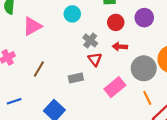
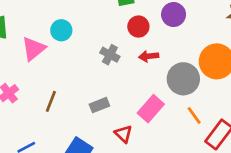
cyan circle: (72, 14) -> (61, 30), moved
red triangle: (95, 59) -> (123, 134), moved

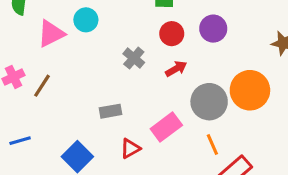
red arrow: (149, 56) -> (176, 69), turned 144
brown line: (51, 101) -> (42, 86), moved
red triangle: (123, 134) -> (130, 148), turned 36

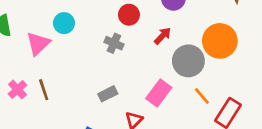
red circle: (172, 34) -> (129, 15), moved
red arrow: (176, 69) -> (163, 36), moved
brown line: (42, 86) -> (44, 90), turned -35

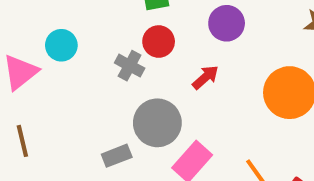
gray cross: (114, 43) -> (130, 66), moved
gray circle: (188, 61) -> (157, 123), moved

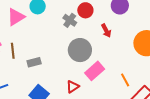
red arrow: (205, 77) -> (106, 31), turned 96
gray rectangle: (117, 156) -> (34, 62), moved

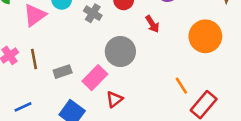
gray cross: (70, 20) -> (93, 13), moved
pink rectangle: (95, 71) -> (95, 78), moved

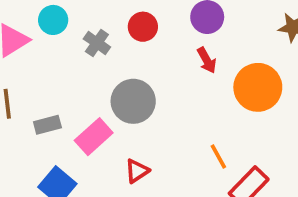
red arrow: (152, 24) -> (207, 60), moved
red triangle: (115, 99) -> (137, 171), moved

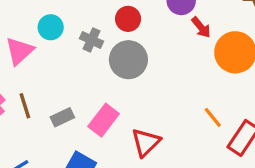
red arrow: (207, 60) -> (201, 27), moved
gray circle: (133, 101) -> (128, 60), moved
red triangle: (137, 171) -> (146, 142), size x1.4

